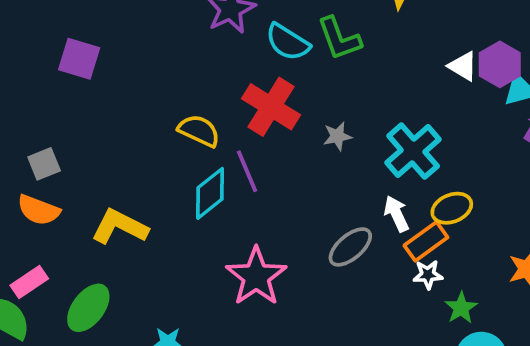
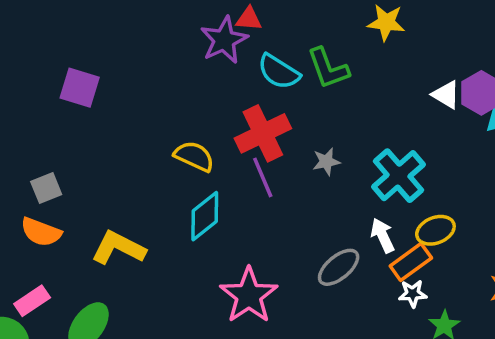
red cross: (271, 107) -> (263, 133), turned 32
purple line: (247, 171) -> (263, 177), moved

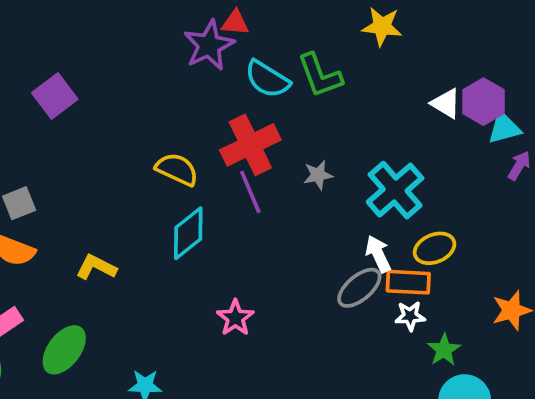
purple square: (80, 88) -> (55, 96), turned 36
yellow L-shape: (118, 248) -> (96, 267), size x0.7
orange rectangle: (411, 262) -> (408, 282), turned 39
gray ellipse: (339, 267) -> (359, 288), moved
pink star: (249, 295) -> (235, 318), size x0.6

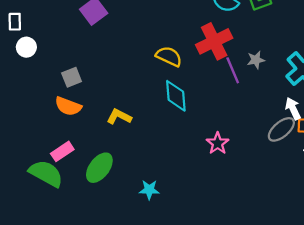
purple line: (250, 192) -> (233, 70), moved
cyan diamond: (188, 233) -> (176, 96), turned -56
pink star: (235, 318) -> (218, 143), moved

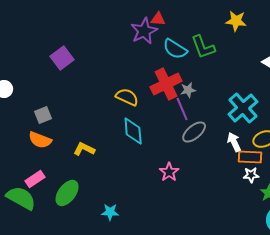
gray star: (256, 60) -> (188, 90), moved
gray ellipse: (281, 129) -> (194, 132), moved

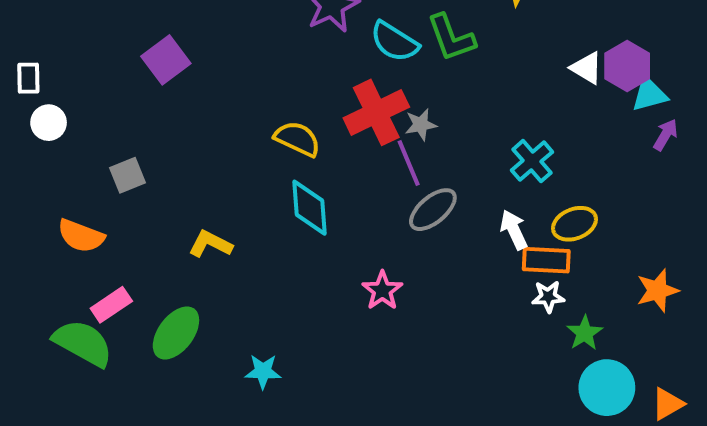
cyan cross: (243, 108) -> (532, 161), size x0.7
orange semicircle: (40, 140) -> (81, 236), moved

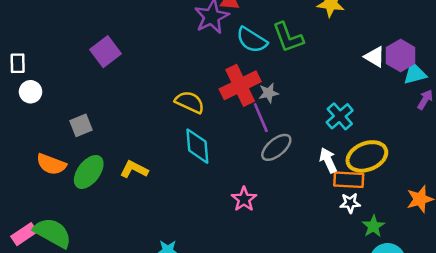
yellow ellipse: (575, 224) -> (367, 156), size x1.4
pink rectangle: (111, 305) -> (24, 234), moved
green ellipse: (176, 333) -> (89, 172), moved

